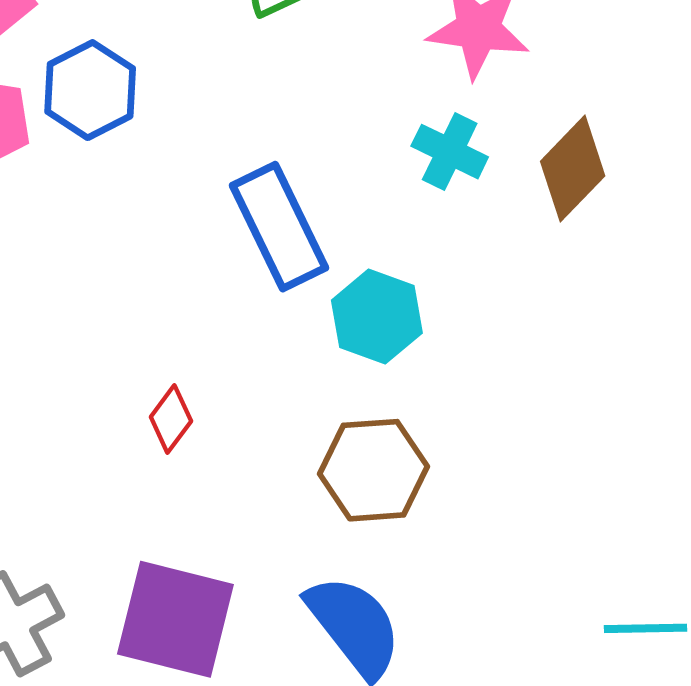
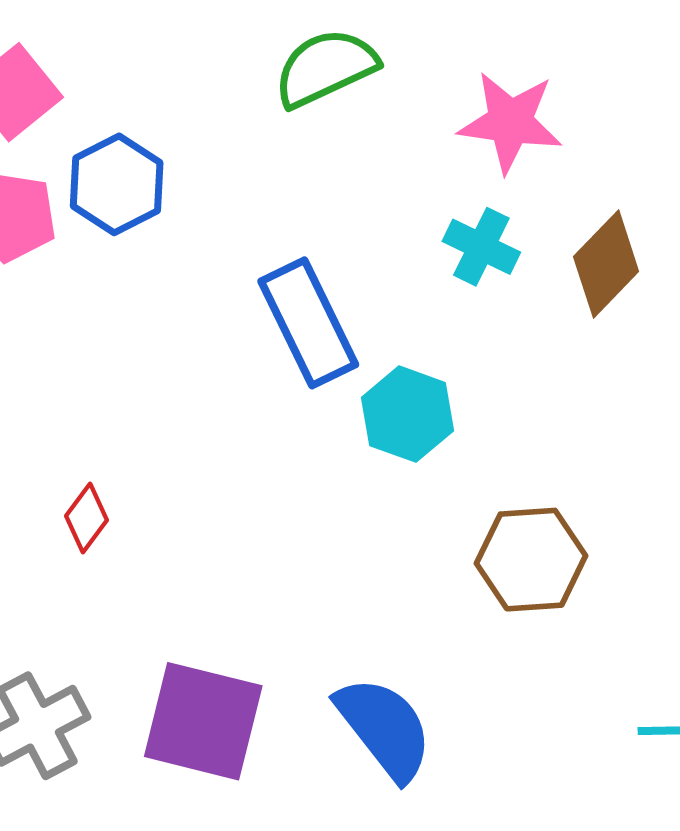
red diamond: (171, 419) -> (87, 518), moved
brown hexagon: (373, 470) -> (531, 560), moved

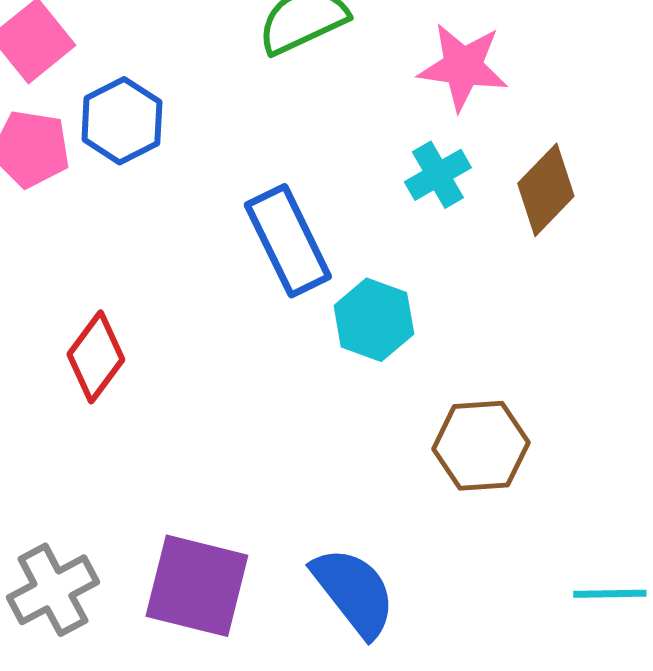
cyan cross: (481, 247) -> (438, 175), turned 34
red diamond: (87, 518) -> (96, 357), moved, size x1.5

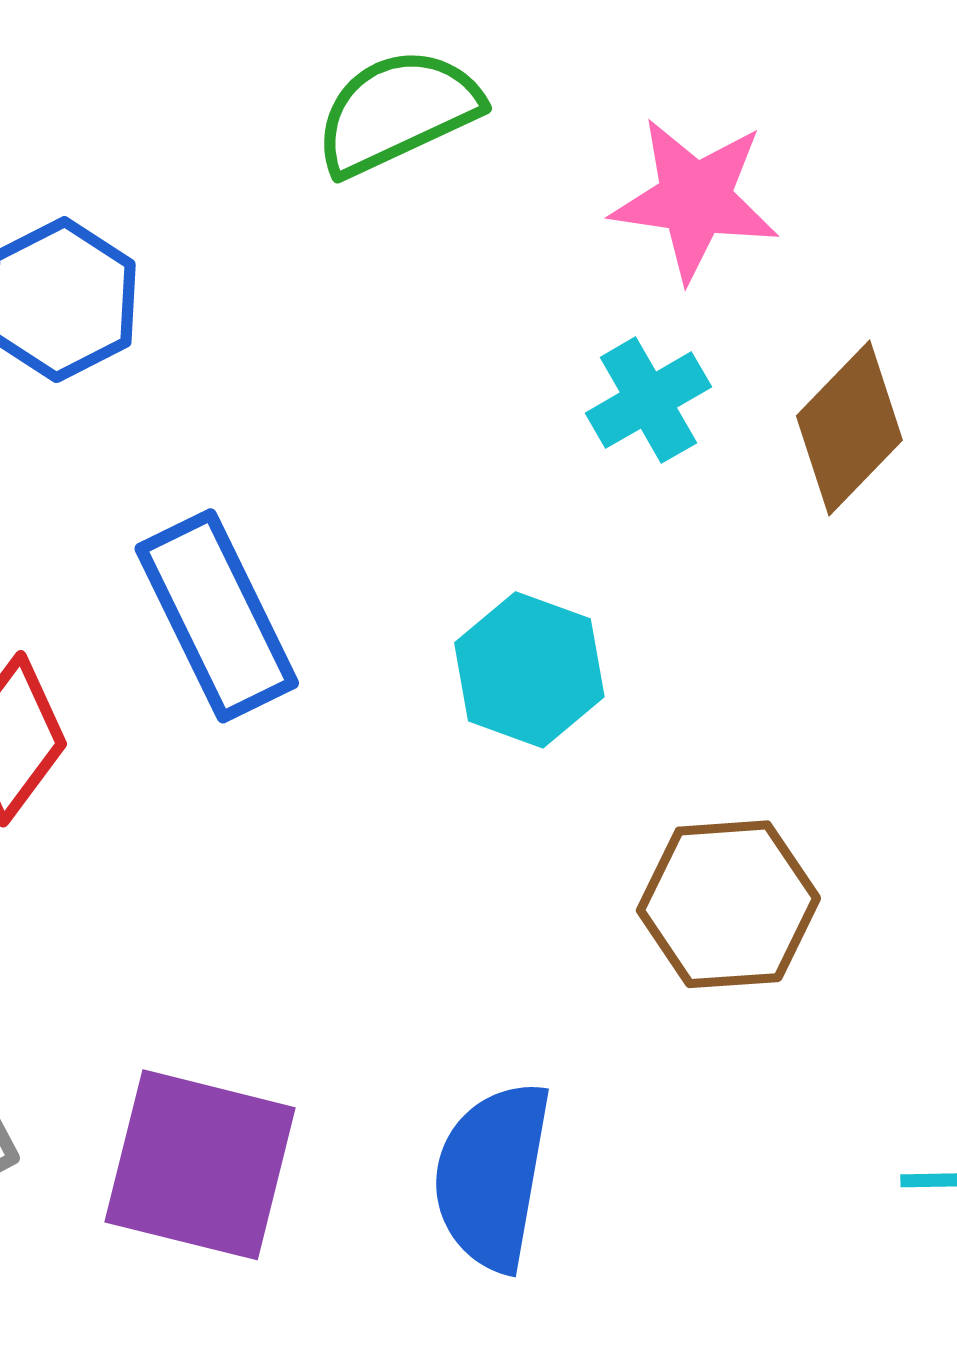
blue rectangle: (288, 241) -> (217, 616), moved
blue semicircle: (354, 592) -> (492, 1176), turned -132

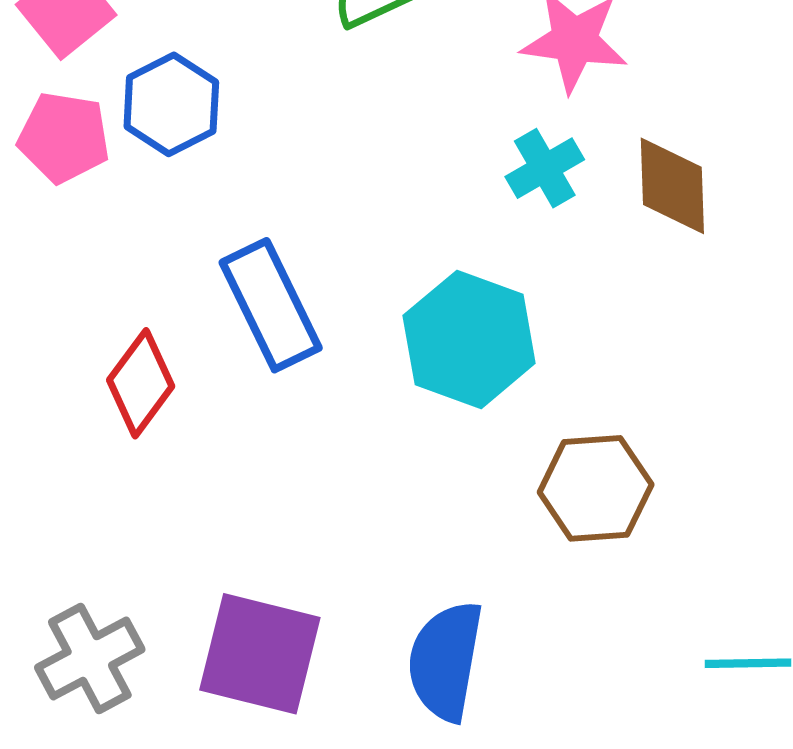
brown diamond: (849, 428) -> (672, 186), turned -46
cyan hexagon: (529, 670) -> (469, 339), size x1.4

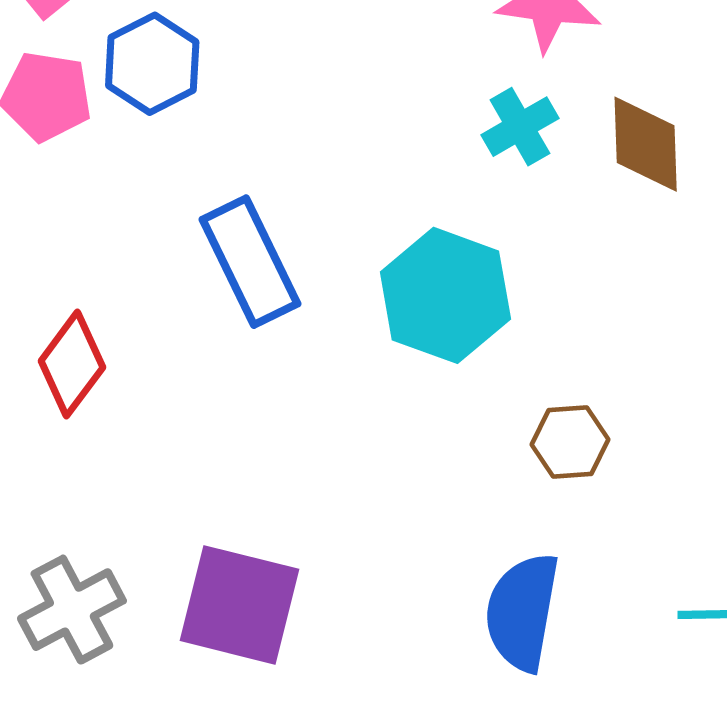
red diamond: (141, 383) -> (72, 364), moved
brown hexagon: (596, 488) -> (570, 442), size x0.7
blue semicircle: (445, 661) -> (522, 612), moved

